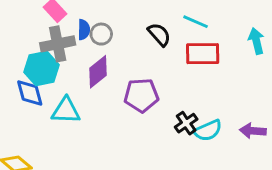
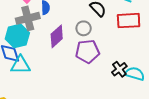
gray circle: (101, 34) -> (84, 28), moved
cyan triangle: (66, 111) -> (20, 65), moved
cyan semicircle: (208, 131) -> (135, 74), turned -138

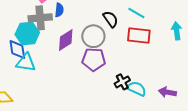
gray circle: (84, 28) -> (93, 36), size x1.5

